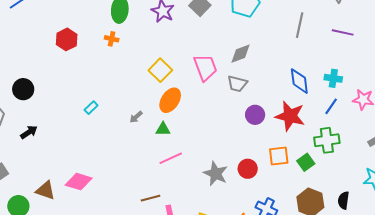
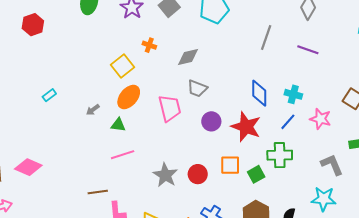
orange cross: (112, 39) -> (149, 45), moved
gray diamond: (240, 54) -> (188, 57), moved
pink trapezoid: (205, 67) -> (170, 108), moved

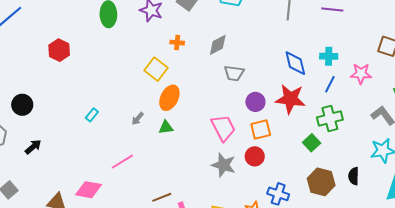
pink trapezoid: (170, 108) -> (223, 128), moved
pink line: (123, 155) -> (122, 162), moved
orange square: (230, 165) -> (261, 130), moved

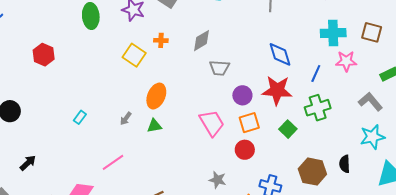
cyan cross: (329, 56) -> (333, 33), moved, size x1.4
yellow square: (156, 69) -> (134, 55), moved
green square: (312, 143) -> (288, 129), moved
black arrow: (33, 147) -> (28, 163), moved
gray star: (224, 165) -> (217, 180), moved, size x0.7

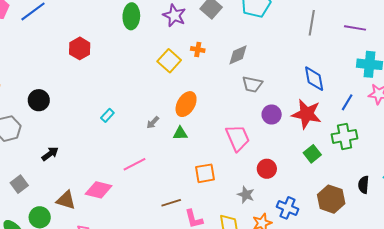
orange square: (249, 123) -> (205, 173), moved
black semicircle: (345, 164) -> (364, 185), moved
gray star: (217, 180) -> (246, 195), moved

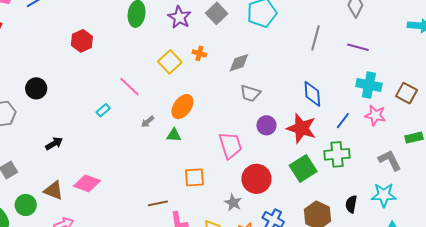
black arrow: (50, 154) -> (54, 143), moved
green square: (312, 154) -> (303, 168), size x1.5
pink line: (135, 164) -> (129, 87), moved, turned 65
red circle: (267, 169) -> (256, 179), size x1.5

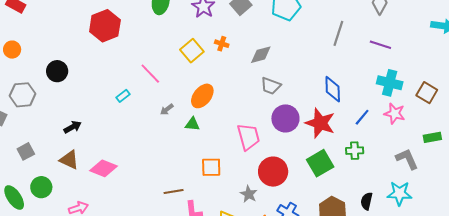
red hexagon: (82, 41) -> (105, 26), size x1.4
purple circle: (266, 125) -> (285, 118), size x1.4
green cross: (337, 154) -> (355, 151), size x0.7
brown triangle: (54, 191) -> (69, 160), moved

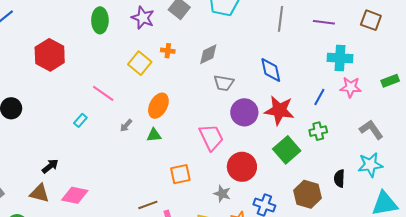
blue diamond: (333, 89) -> (271, 70), moved
brown square: (427, 93) -> (371, 20), moved
black arrow: (73, 127) -> (50, 166), moved
green rectangle: (432, 137) -> (390, 81), moved

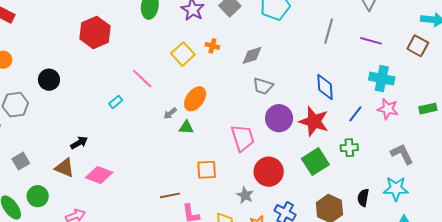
blue diamond: (271, 70) -> (325, 87), moved
gray arrow: (126, 126) -> (170, 113), moved

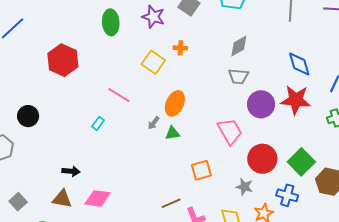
gray diamond: (252, 55) -> (239, 46), moved
black arrow: (79, 143) -> (71, 171), turned 48
green square: (315, 162) -> (301, 162), moved

